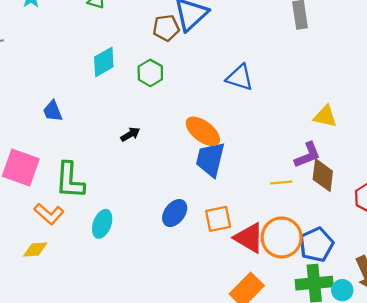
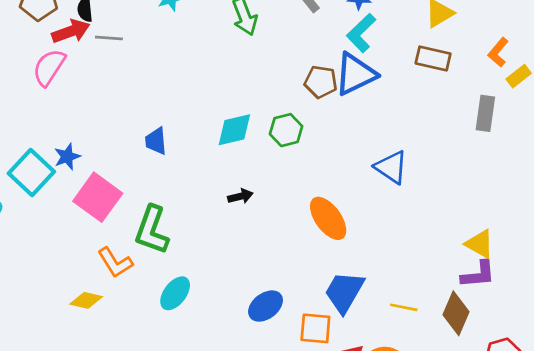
cyan diamond: (104, 62) -> (234, 130), moved
purple L-shape: (307, 155) -> (478, 274), moved
blue trapezoid: (210, 159) -> (344, 292), moved

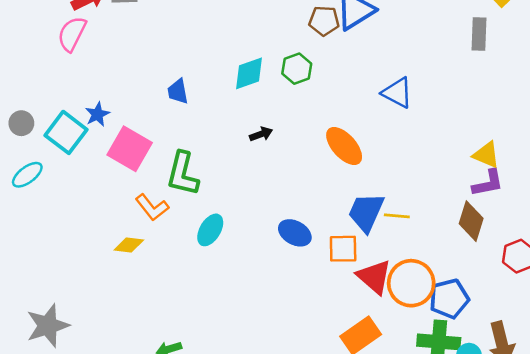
blue ellipse: (266, 306) -> (295, 233), turned 72
yellow line: (404, 307) -> (397, 216), moved

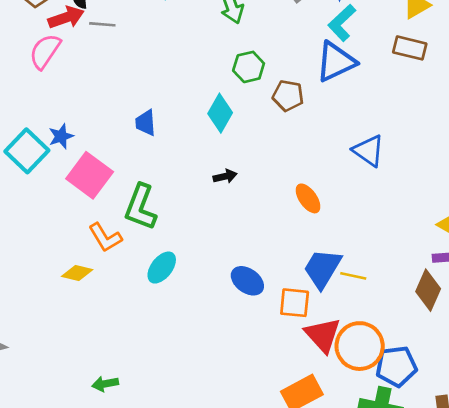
brown pentagon: (324, 21) -> (288, 96), moved
green hexagon: (297, 69) -> (249, 67), moved
cyan diamond: (249, 73) -> (220, 113), turned -48
orange ellipse: (344, 146) -> (308, 198), size x0.7

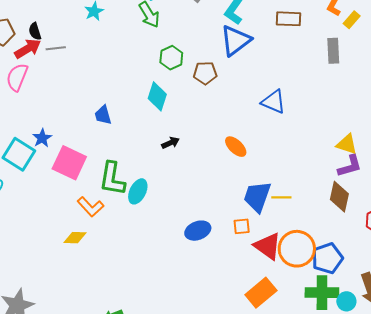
cyan ellipse: (162, 268) -> (138, 191), moved
blue ellipse: (247, 281) -> (198, 231), moved, turned -45
orange square: (295, 303) -> (242, 226), size x0.7

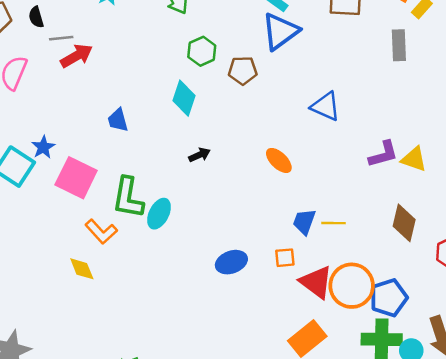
red arrow: (28, 49) -> (76, 56), moved
purple L-shape: (350, 166) -> (383, 154), moved
blue trapezoid: (257, 197) -> (304, 222), size x0.7
yellow diamond: (75, 238) -> (82, 269), turned 65

